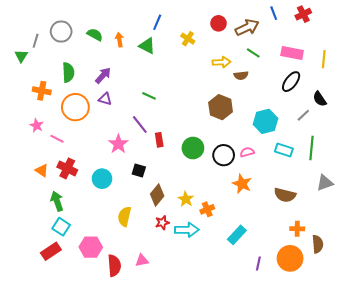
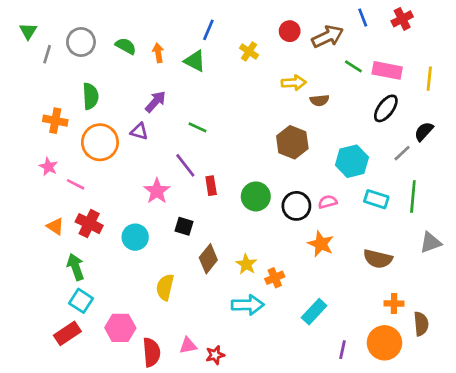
green line: (253, 53) -> (353, 66), moved
green triangle: (21, 56) -> (28, 31), moved
purple arrow: (103, 75) -> (156, 102), moved
black semicircle: (320, 99) -> (424, 131), turned 77
red star: (162, 223) -> (215, 355), moved

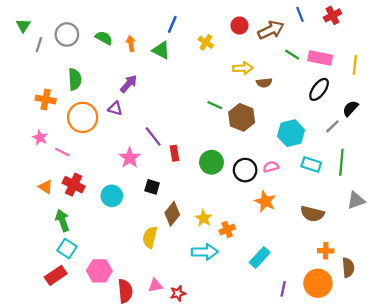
green line: (198, 127) -> (215, 105), moved
yellow semicircle: (165, 287) -> (150, 237), moved

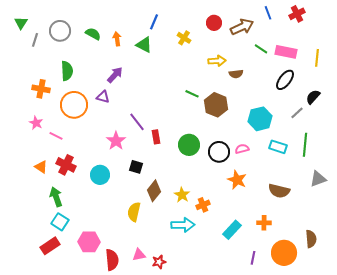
orange cross: (326, 251) -> (264, 223), moved

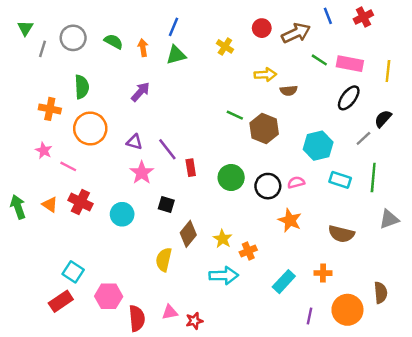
blue line: (154, 22) -> (174, 27), moved
green triangle: (144, 45) -> (176, 55), turned -42
purple triangle: (103, 97) -> (134, 142), moved
green arrow: (56, 197) -> (18, 207), moved

